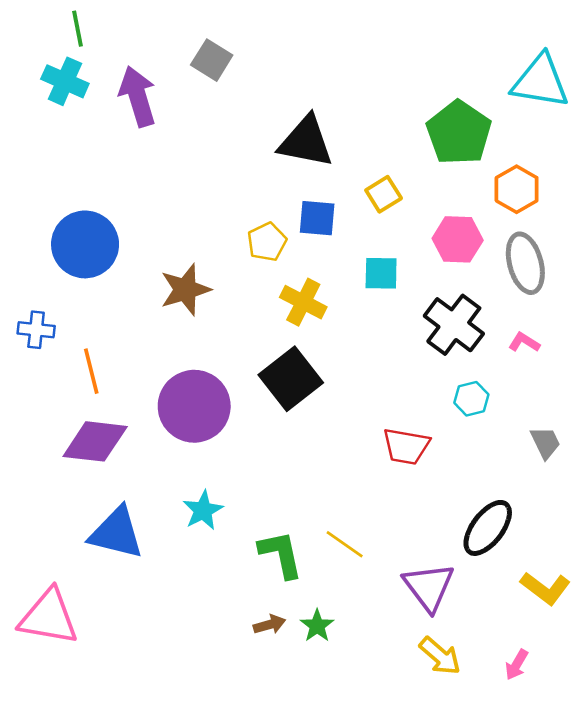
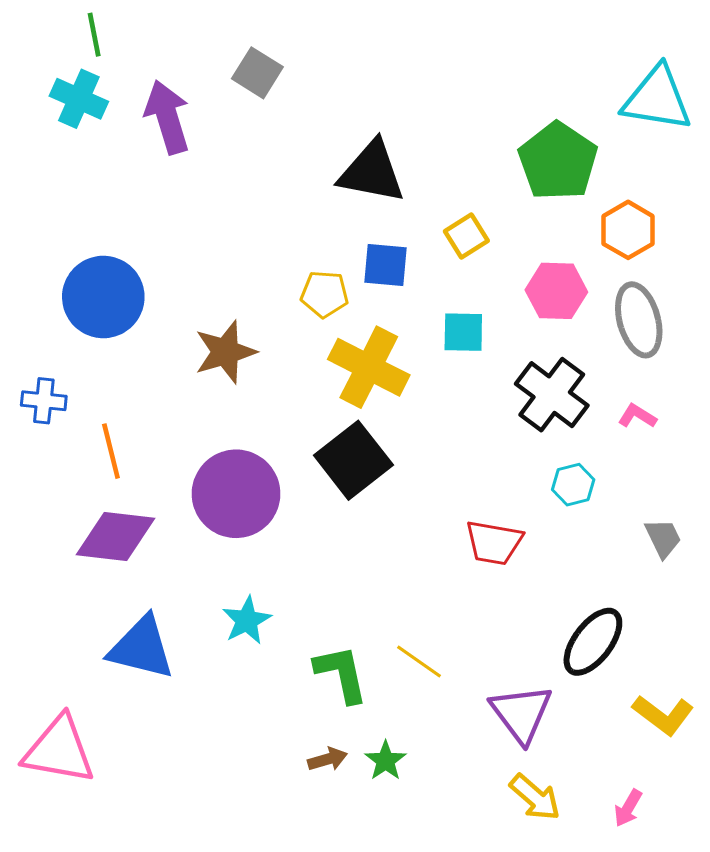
yellow pentagon: (267, 242) -> (324, 294), turned 30
yellow cross: (303, 302) -> (369, 367), size x1.4

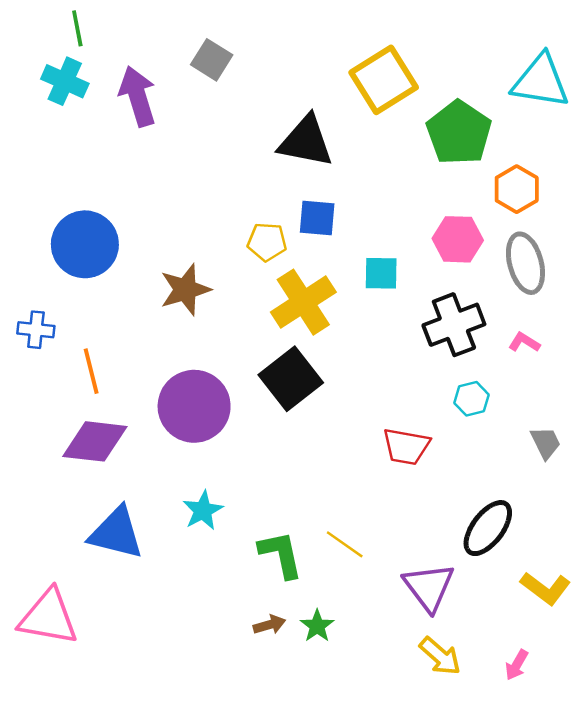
yellow square: (466, 236) -> (384, 80), moved, size x1.8
yellow cross: (369, 367) -> (303, 302), turned 30
black cross: (552, 395) -> (454, 325), turned 32

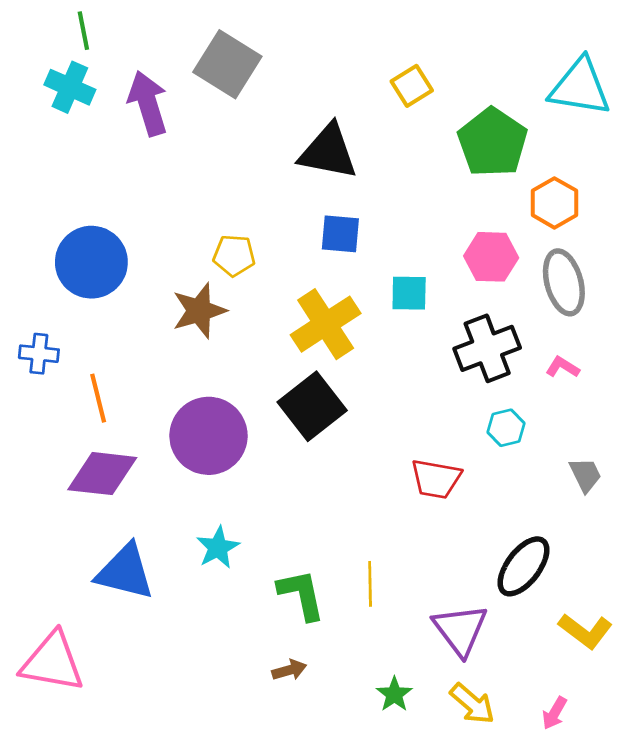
gray square: (212, 60) -> (227, 64), size x1.5
yellow square: (384, 80) -> (412, 86), size x0.6
yellow pentagon: (267, 242) -> (234, 255), moved
yellow line: (345, 544) -> (370, 584), turned 54
green star: (317, 626) -> (394, 694), moved

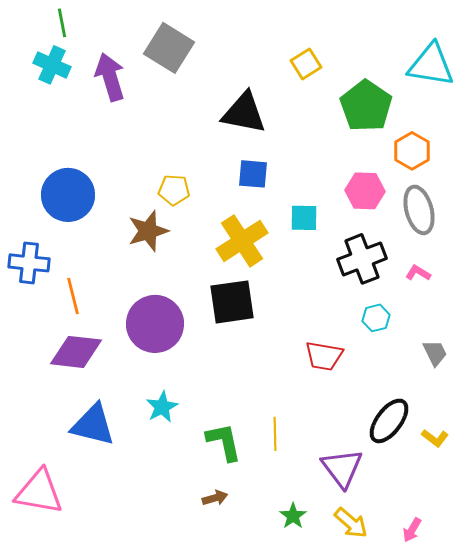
blue cross: (39, 354) -> (29, 263), size x1.4
black square: (312, 406) -> (232, 302), turned 30
yellow L-shape: (585, 631) -> (435, 438), moved, size x0.7

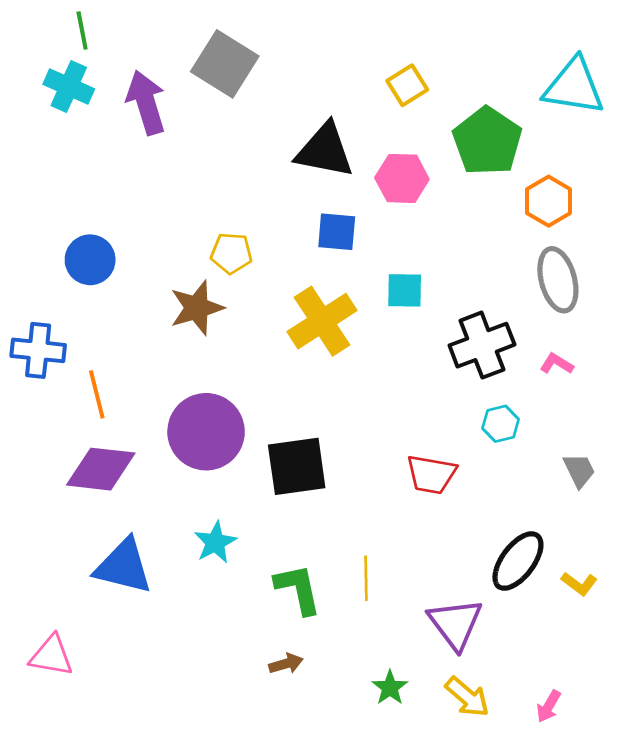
pink hexagon: (365, 191) -> (402, 178), moved
blue circle: (68, 195) -> (90, 260), size x0.7
black square: (232, 302) -> (297, 466), moved
pink triangle: (39, 492) -> (51, 656), size x0.7

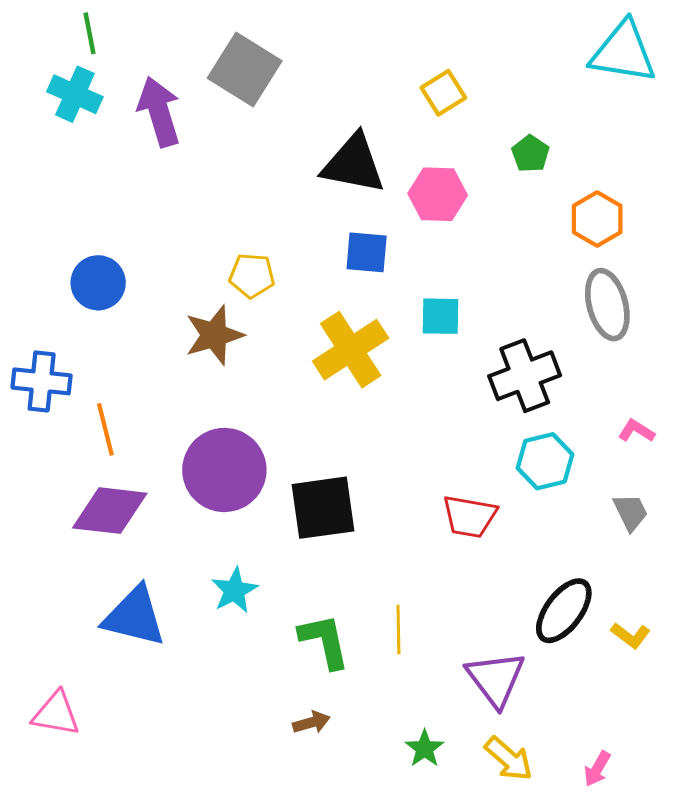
cyan triangle: (574, 87) -> (623, 52), moved
green pentagon: (487, 141) -> (530, 154), size x0.5
pink L-shape: (557, 364) -> (636, 431), moved
cyan hexagon: (501, 424) -> (545, 461), size x1.4

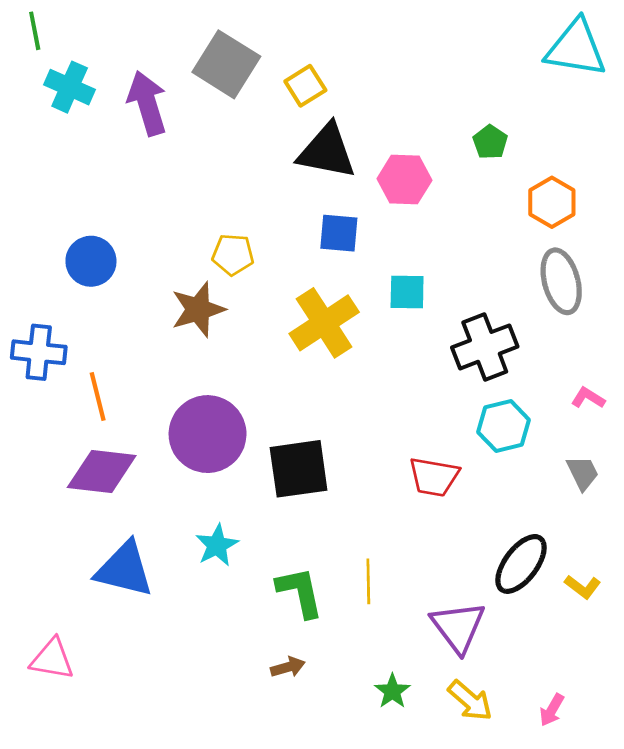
green line: (89, 33) -> (35, 31), moved
yellow square: (443, 93) -> (305, 86), moved

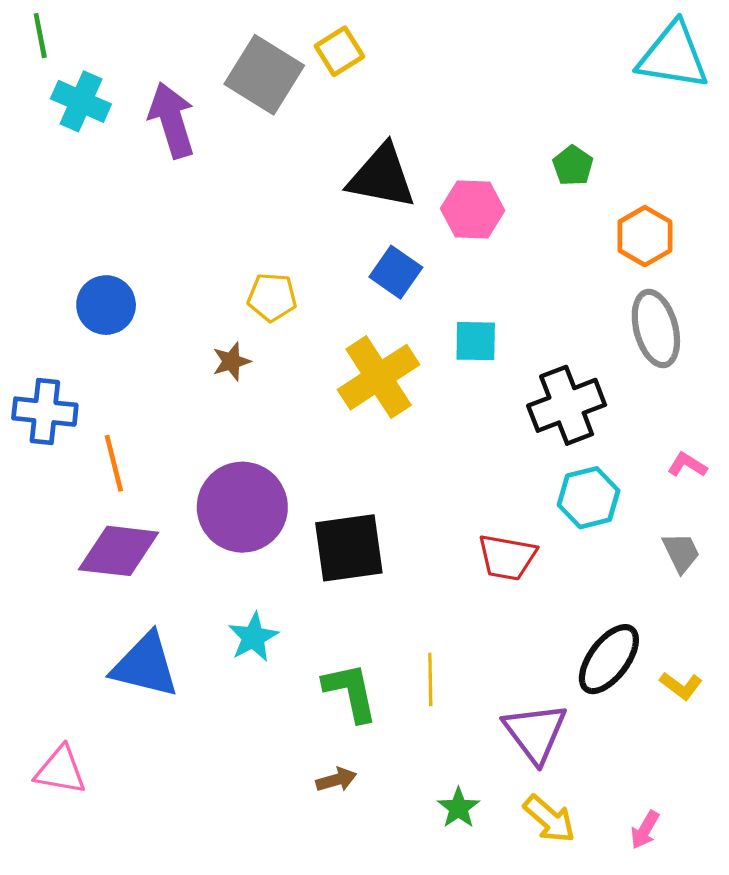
yellow square: (305, 86) -> (339, 51), moved
blue square: (339, 233) -> (396, 272), turned 30
brown star: (198, 309) -> (231, 361), size x0.6

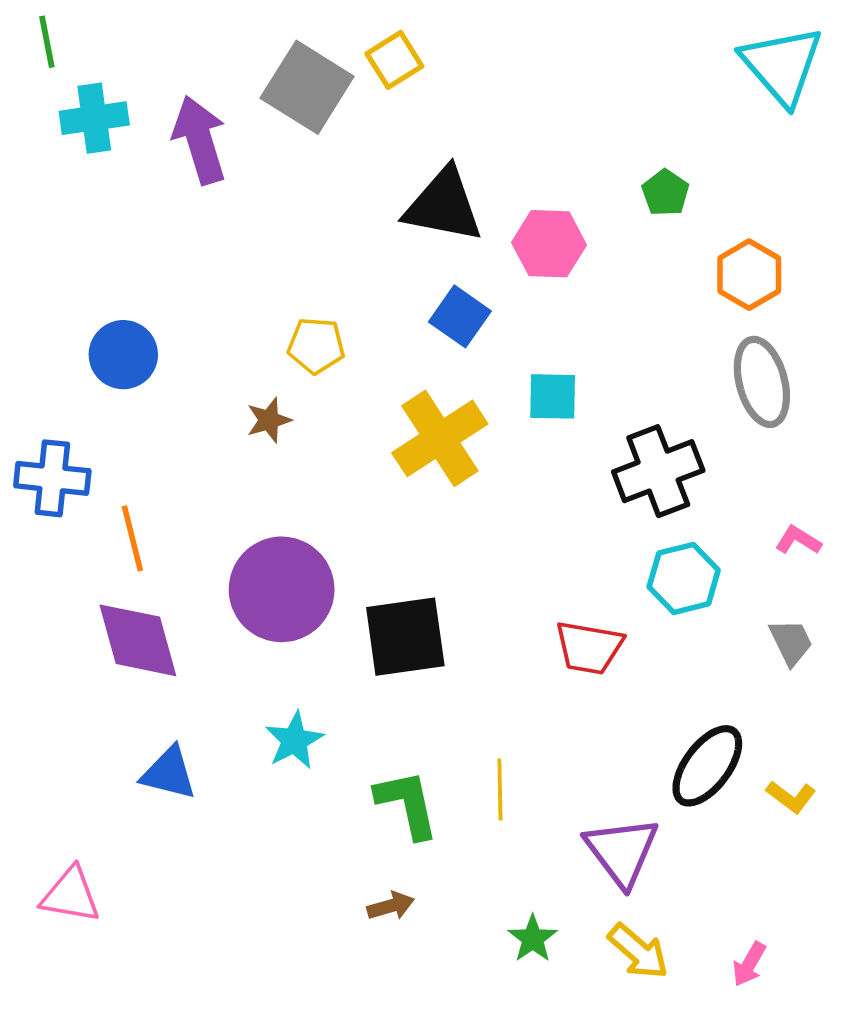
cyan triangle: (673, 56) -> (782, 65), turned 40
cyan cross: (81, 101) -> (94, 118), turned -32
purple diamond: (119, 551) -> (138, 640), turned 68
blue triangle: (145, 665) -> (169, 773), size x0.7

